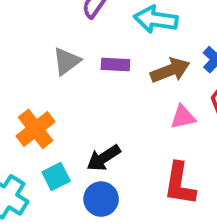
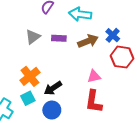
pink triangle: (183, 117) -> (94, 76), moved
orange cross: (36, 129) -> (30, 76), moved

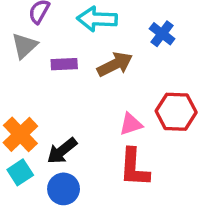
blue cross: (113, 35) -> (162, 34), moved
gray triangle: (33, 37) -> (24, 46), moved
red hexagon: (122, 57) -> (176, 112), moved

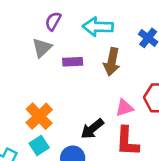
brown arrow: (115, 64) -> (112, 62), turned 128
black arrow: (62, 151) -> (92, 129), moved

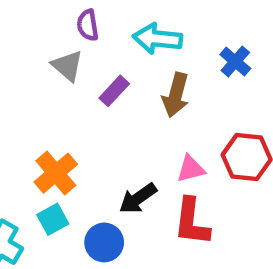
purple semicircle: (53, 21) -> (88, 25), turned -42
gray triangle: (42, 48) -> (67, 66), turned -40
purple rectangle: (73, 62) -> (114, 91), turned -48

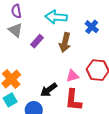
purple semicircle: (88, 25) -> (16, 11), moved

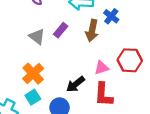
blue cross: (92, 27) -> (111, 16), moved
gray triangle: (15, 30) -> (37, 37), moved

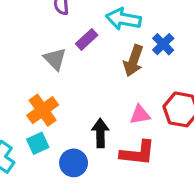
purple rectangle: (61, 30) -> (87, 39), moved
black arrow: (76, 84) -> (100, 133), turned 120
red L-shape: (103, 95) -> (138, 153), turned -95

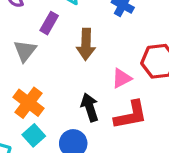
gray triangle: (55, 59) -> (25, 51), turned 40
brown arrow: (133, 61) -> (86, 44), moved

